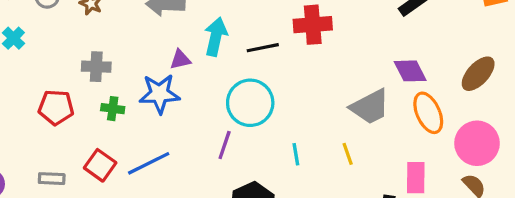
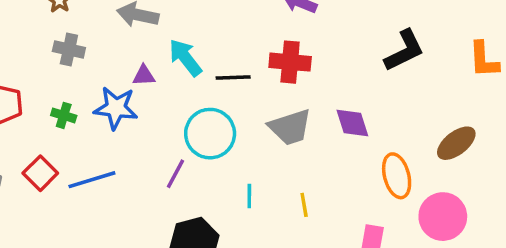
cyan arrow: (216, 37) -> (185, 58), turned -60
gray cross: (96, 67) -> (69, 49), moved
purple diamond: (410, 71) -> (352, 123), moved
gray trapezoid: (370, 107) -> (290, 127), moved

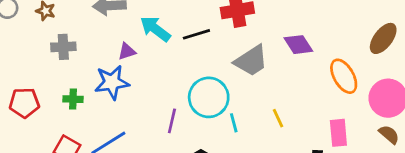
cyan circle: (210, 134) -> (209, 97), moved

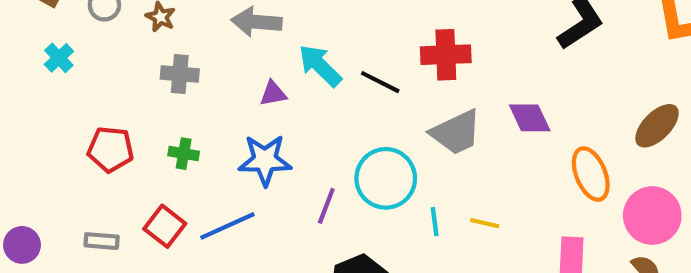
black line: (196, 34) -> (380, 82), turned 36
blue star: (112, 82) -> (265, 160), moved
yellow line: (278, 118) -> (485, 223), turned -60
cyan line: (234, 123) -> (435, 222), moved

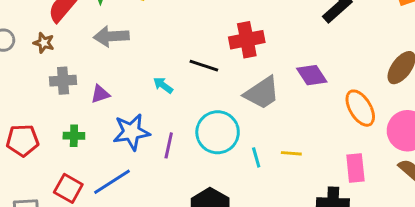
cyan arrow: (320, 66) -> (163, 85), moved, size x0.6
purple triangle: (273, 93) -> (100, 94), moved
purple line: (326, 206) -> (169, 145), moved

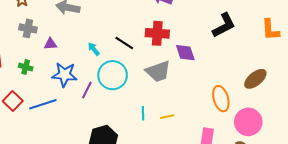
purple diamond: (312, 75) -> (185, 53), moved
cyan circle: (218, 132) -> (113, 75), moved
yellow line: (291, 153) -> (167, 117), turned -32

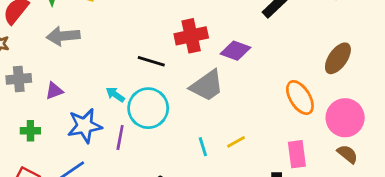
cyan arrow: (94, 49) -> (115, 95), moved
purple diamond: (185, 53) -> (236, 51), turned -35

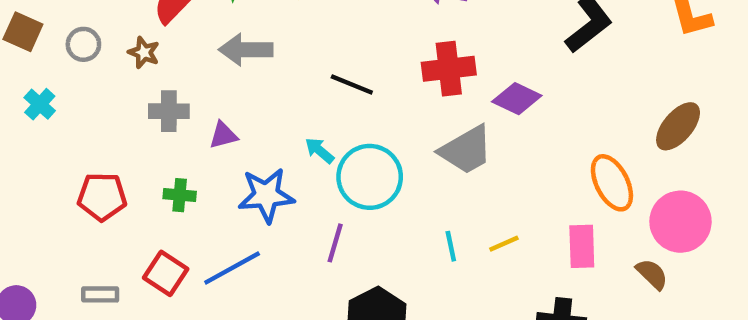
black line: (151, 61) -> (352, 85), moved
purple line: (120, 138) -> (335, 243), moved
pink rectangle: (297, 154) -> (582, 246), moved
brown semicircle: (347, 154) -> (652, 274), moved

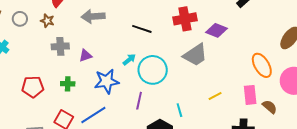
cyan arrow: (320, 150) -> (129, 60), turned 104
cyan line: (451, 246) -> (179, 110), moved
brown semicircle: (652, 274) -> (270, 107), moved

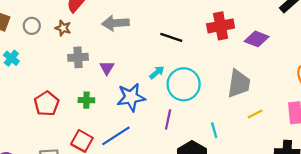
gray trapezoid: (195, 55) -> (239, 84), moved, turned -48
purple triangle: (86, 56) -> (107, 68), turned -40
red pentagon: (33, 87) -> (47, 104), turned -30

